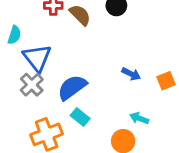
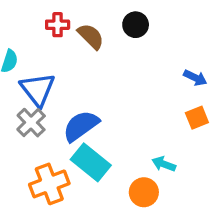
blue arrow: (131, 74) -> (195, 78), moved
cyan rectangle: (80, 117) -> (91, 162), size x1.6

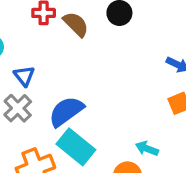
blue triangle: (38, 89) -> (24, 76), size x0.6

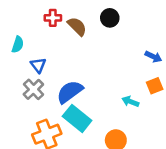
cyan arrow: (147, 149) -> (130, 101), moved

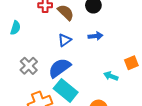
blue arrow: (153, 57) -> (95, 36), moved, turned -32
blue triangle: (38, 65) -> (65, 40), moved, turned 32

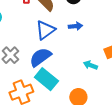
blue triangle: (65, 40) -> (45, 30), size x1.5

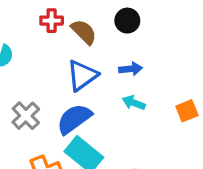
cyan arrow: (90, 65) -> (134, 103), moved

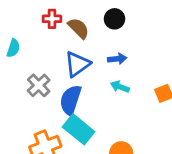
gray cross: (26, 116) -> (39, 85), moved
blue semicircle: (74, 119) -> (71, 100), turned -36

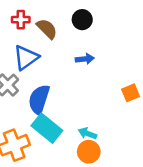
blue triangle: (77, 64) -> (26, 58), moved
cyan arrow: (120, 87) -> (87, 133), moved

